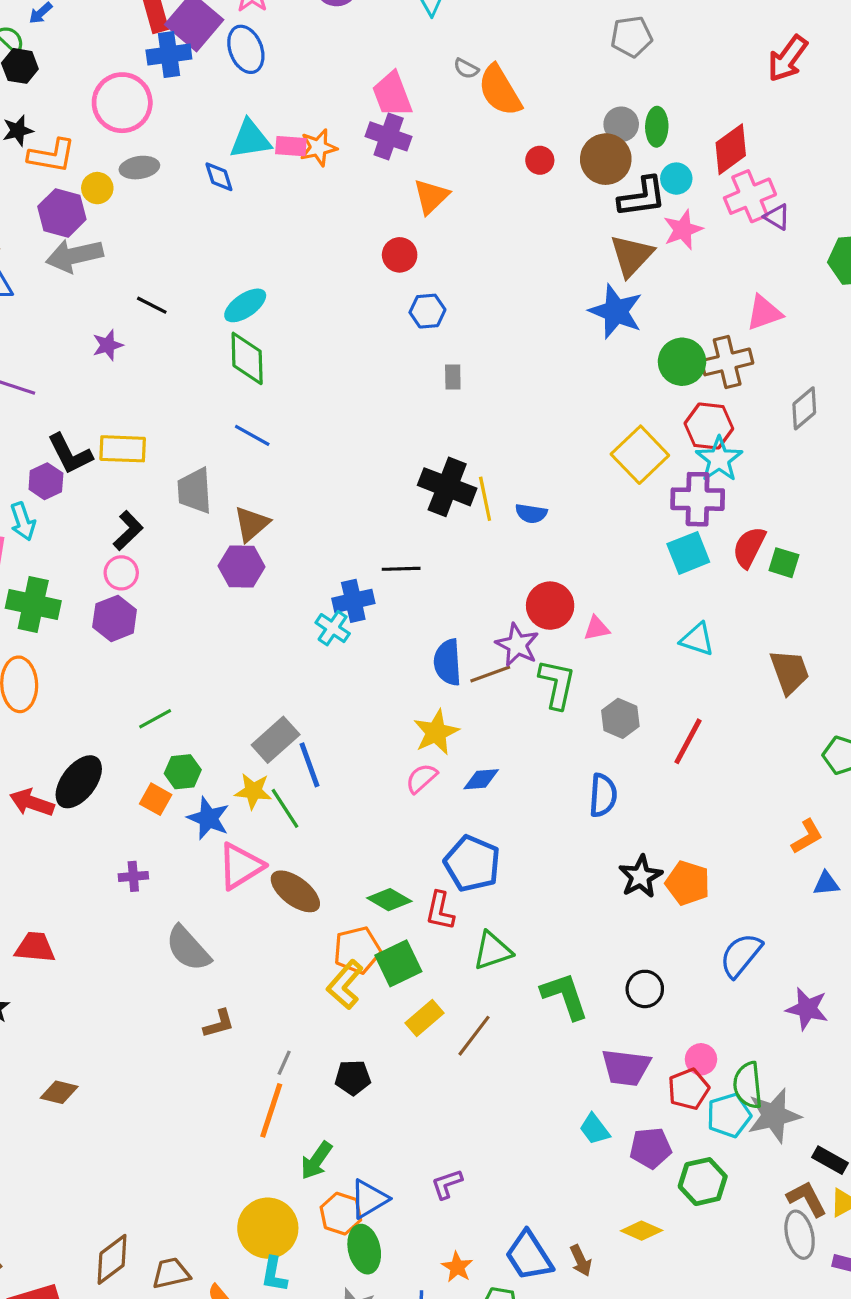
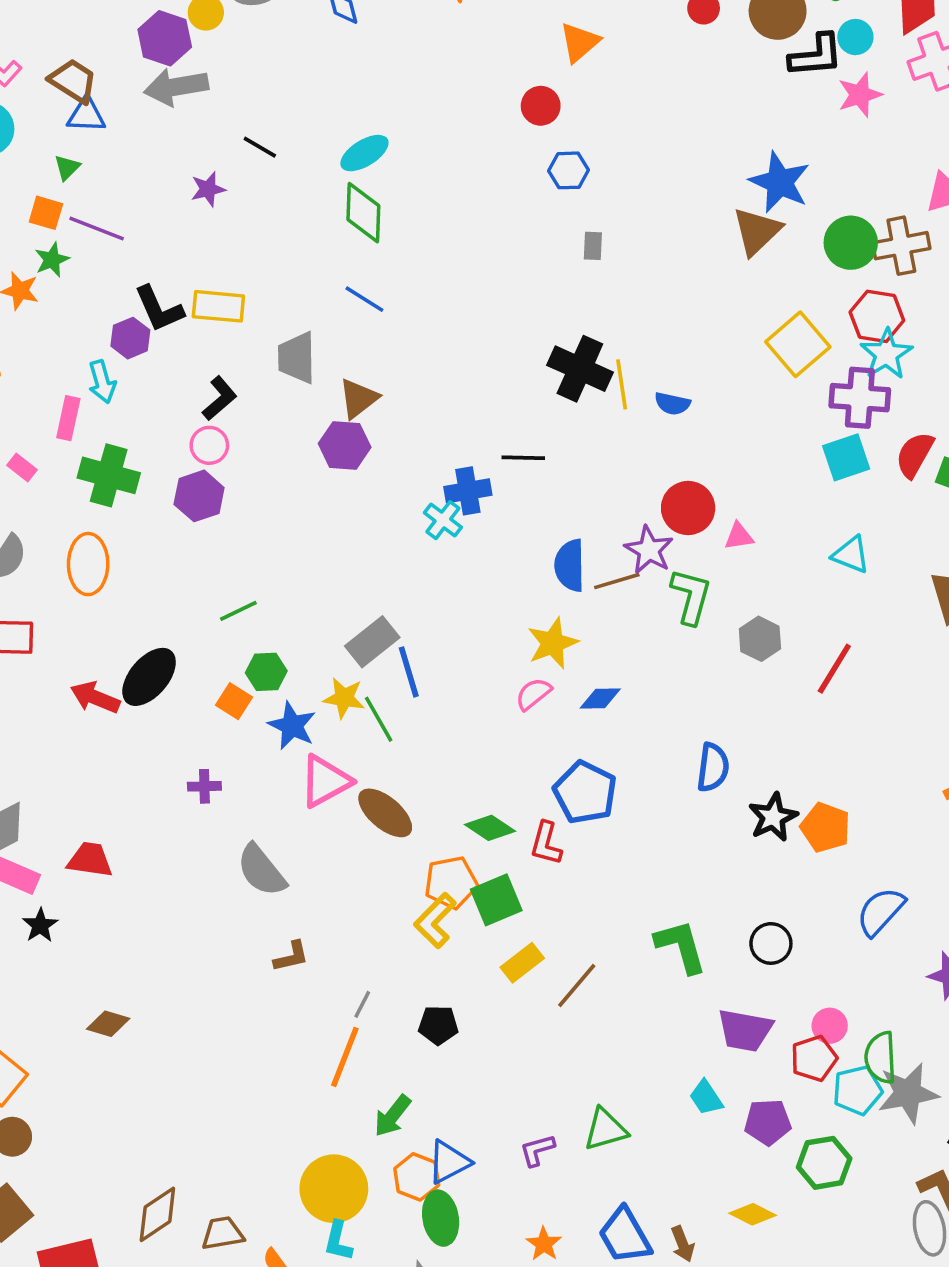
brown triangle: (632, 256) -> (757, 231), moved
blue semicircle: (603, 795) -> (713, 767), moved
green triangle: (493, 951) -> (605, 1129), moved

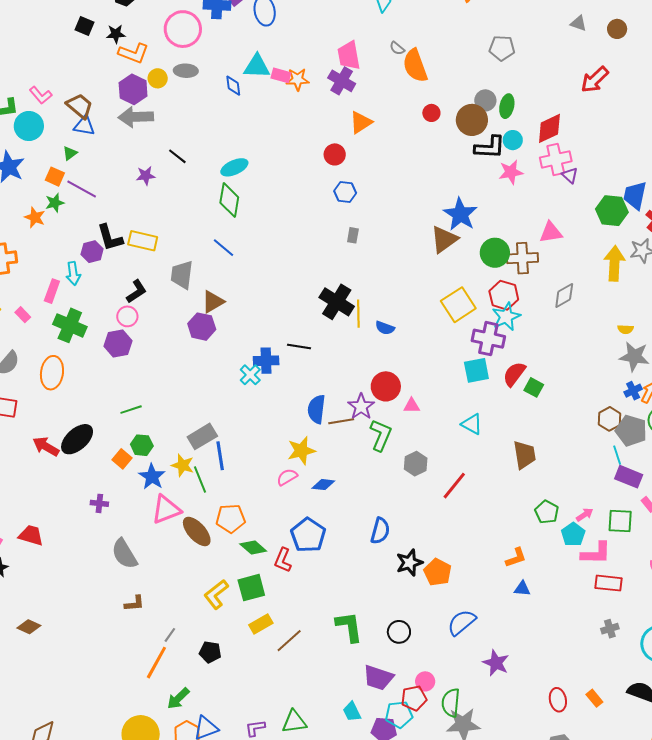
orange pentagon: (451, 882) -> (231, 519), moved
cyan pentagon: (857, 1090) -> (399, 714), moved

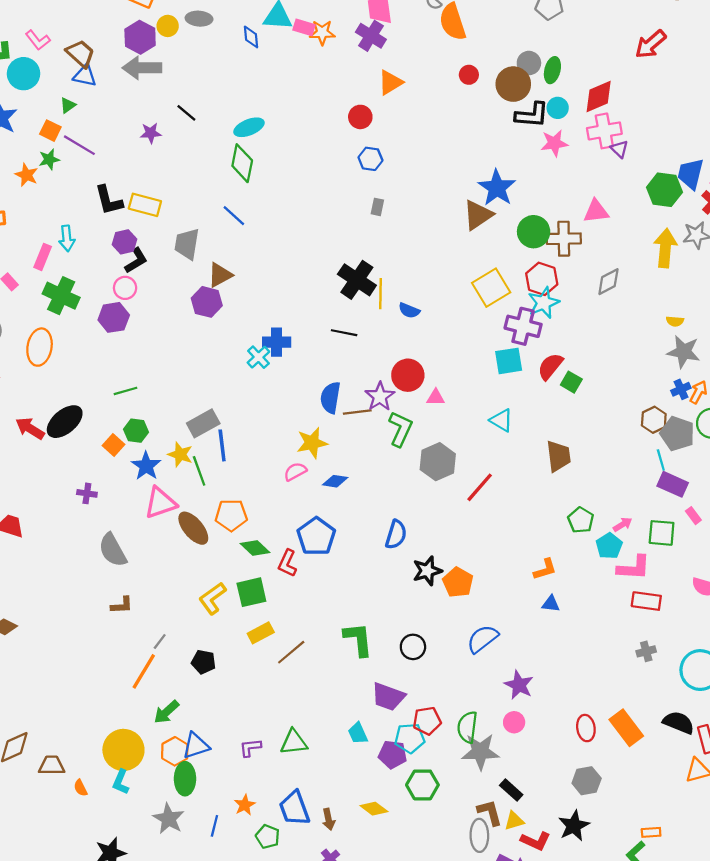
purple hexagon: (92, 252) -> (124, 242), moved
black line: (299, 347) -> (344, 333), moved
gray hexagon: (416, 464) -> (438, 462), size x1.4
pink circle: (425, 681) -> (514, 722), moved
orange rectangle: (594, 698) -> (626, 728), size x1.8

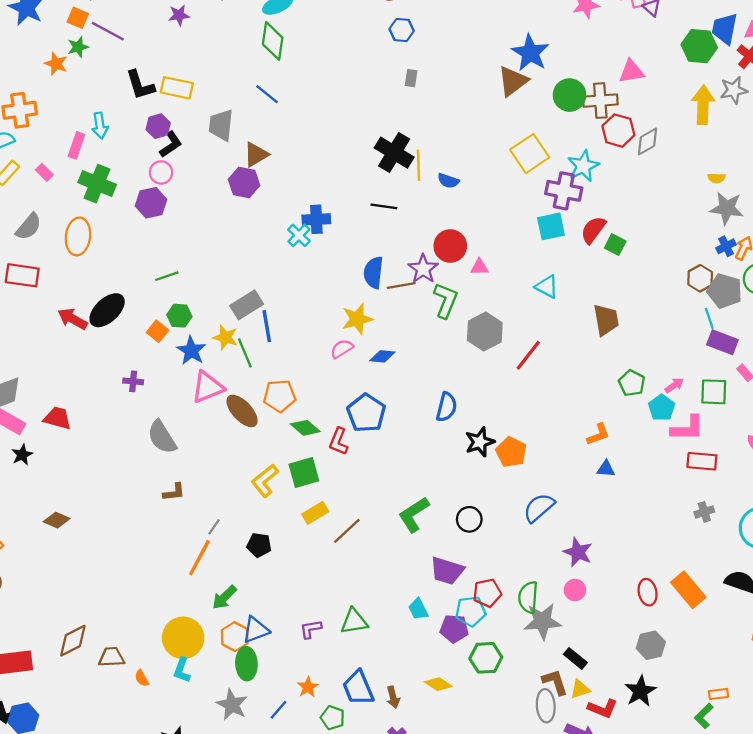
red hexagon: (542, 279) -> (618, 131), moved
green L-shape: (358, 639) -> (414, 514), turned -114
blue line: (214, 826) -> (279, 710), turned 30

